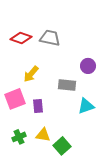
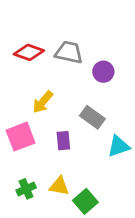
purple circle: (88, 66) -> (103, 72), moved
gray rectangle: (67, 85) -> (92, 117), turned 30
purple rectangle: (38, 106) -> (63, 141), moved

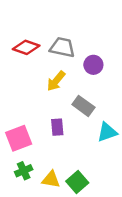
yellow arrow: (43, 102) -> (56, 81), moved
pink square: (21, 137) -> (19, 138), moved
yellow triangle: (59, 186) -> (51, 179), moved

